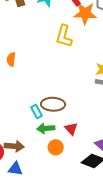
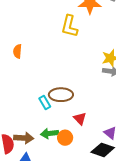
green arrow: (46, 128) -> (49, 133), moved

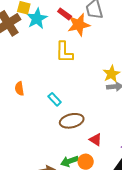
cyan rectangle: (45, 103) -> (55, 99), moved

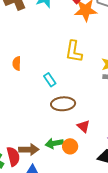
yellow L-shape: (64, 52) -> (74, 51), moved

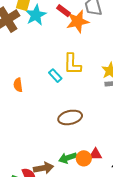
cyan rectangle: (50, 80) -> (55, 76), moved
red triangle: (84, 126) -> (95, 154), moved, turned -32

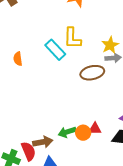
cyan rectangle: (55, 76) -> (55, 50), size x1.5
brown ellipse: (70, 117) -> (92, 73), moved

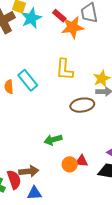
cyan rectangle: (55, 50) -> (28, 80), moved
green arrow: (67, 132) -> (53, 140), moved

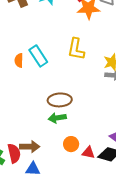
brown ellipse: (82, 105) -> (60, 100), moved
red triangle: (82, 161) -> (88, 153), moved

